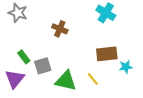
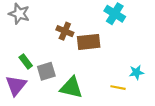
brown rectangle: (107, 54) -> (89, 42), moved
yellow line: (93, 79) -> (118, 88), moved, turned -40

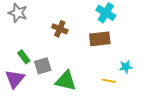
brown rectangle: (89, 42) -> (100, 39), moved

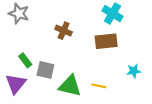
gray square: (43, 66) -> (45, 70), turned 30
yellow line: (109, 81) -> (99, 86), moved

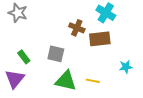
brown cross: (64, 31) -> (77, 28), moved
gray square: (45, 70) -> (56, 54), moved

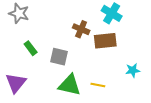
green rectangle: (24, 57) -> (31, 48), moved

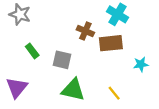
cyan star: (133, 70) -> (141, 64), moved
yellow line: (98, 85) -> (114, 93), moved, turned 40

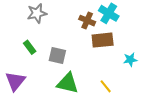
gray star: (20, 14) -> (37, 13), moved, turned -30
brown cross: (85, 31) -> (87, 21), moved

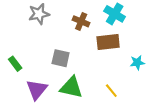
brown cross: (87, 21) -> (81, 21), moved
green rectangle: (30, 47) -> (15, 64), moved
purple triangle: (15, 81) -> (37, 90), moved

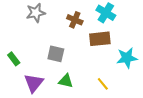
cyan star: (137, 63) -> (127, 58), size x1.5
green triangle: (71, 87) -> (66, 81), size x0.7

